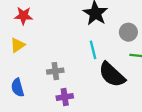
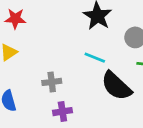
cyan line: (93, 50) -> (95, 58), turned -54

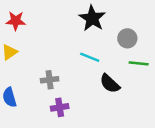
black semicircle: (116, 86) -> (110, 84), size x0.7

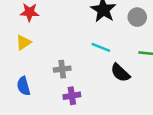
gray circle: (127, 38) -> (137, 17), moved

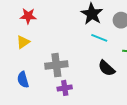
cyan line: (101, 47) -> (99, 38), moved
gray cross: (62, 69) -> (56, 65), size x1.5

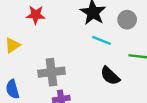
red star: (28, 16) -> (36, 15), moved

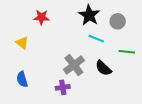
yellow triangle: (12, 45) -> (22, 43), turned -48
gray cross: (52, 72) -> (74, 65), moved, turned -30

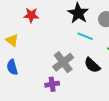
blue semicircle: (22, 79) -> (12, 67), moved

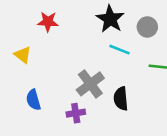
black semicircle: (92, 65) -> (121, 99), moved, turned 42
blue semicircle: (12, 67) -> (33, 100), moved

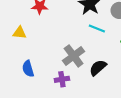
yellow triangle: (23, 55) -> (20, 33), turned -32
black semicircle: (121, 99) -> (98, 68), turned 54

